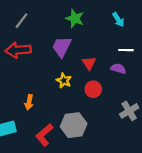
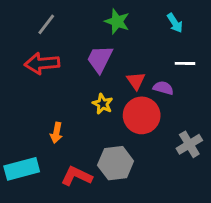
purple semicircle: (118, 69) -> (163, 88), moved
red circle: (93, 89) -> (142, 115), size x1.6
red L-shape: (44, 135) -> (77, 176), turned 65

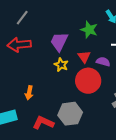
green star: (117, 21) -> (89, 30), moved
yellow star: (103, 104) -> (61, 65), moved

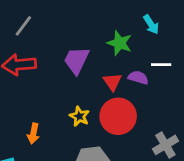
purple semicircle: (103, 62) -> (138, 78), moved
yellow star: (61, 65) -> (79, 116), moved

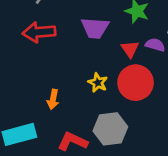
purple trapezoid: (76, 60) -> (95, 28), turned -112

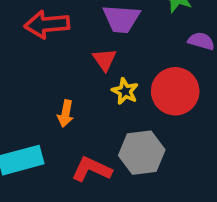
red triangle: (130, 49) -> (105, 60), moved

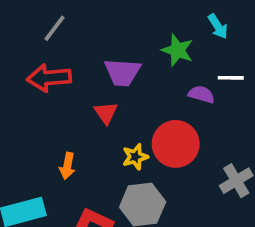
yellow star: (125, 91) -> (135, 157), moved, turned 30

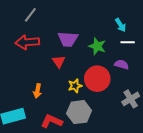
cyan arrow: (218, 26) -> (121, 25), moved
green star: (177, 50) -> (97, 46), moved
purple semicircle: (201, 94) -> (122, 64), moved

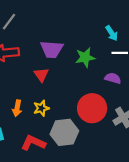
green star: (97, 46) -> (85, 57), turned -30
red circle: (97, 79) -> (92, 108), moved
yellow star: (75, 86) -> (41, 108), moved

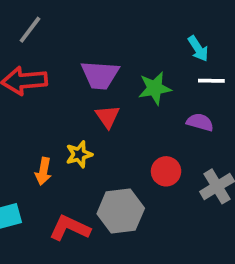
red triangle: (41, 75) -> (107, 117), moved
yellow star: (41, 108) -> (79, 154), moved
red circle: (92, 108) -> (166, 171), size x0.6

